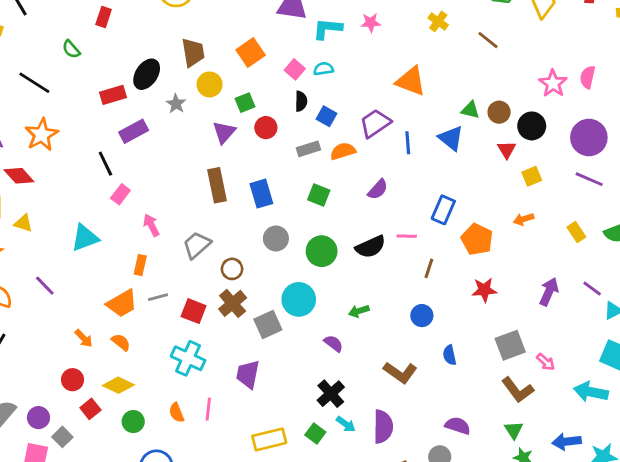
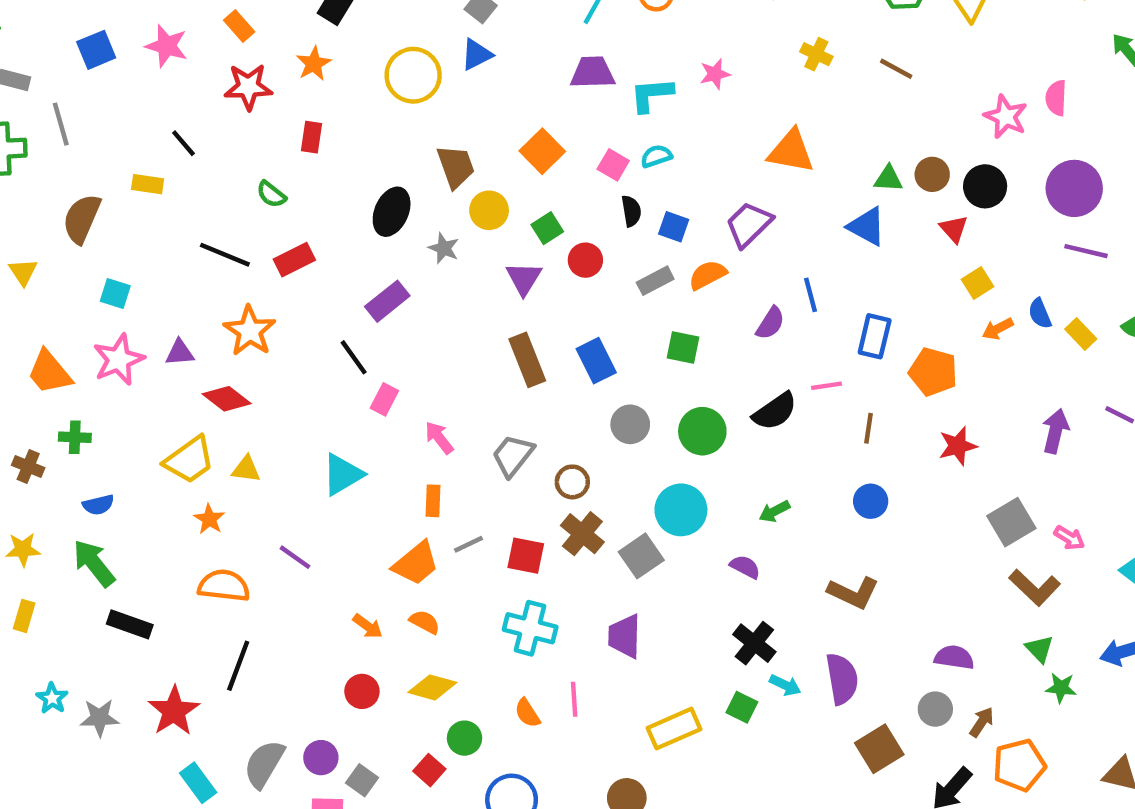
red rectangle: (113, 95) -> (294, 260), moved
blue line: (408, 143) -> (811, 295), moved
yellow square: (532, 176) -> (977, 283), moved
blue semicircle: (450, 355) -> (1040, 314), moved
red square: (90, 409) -> (429, 770), moved

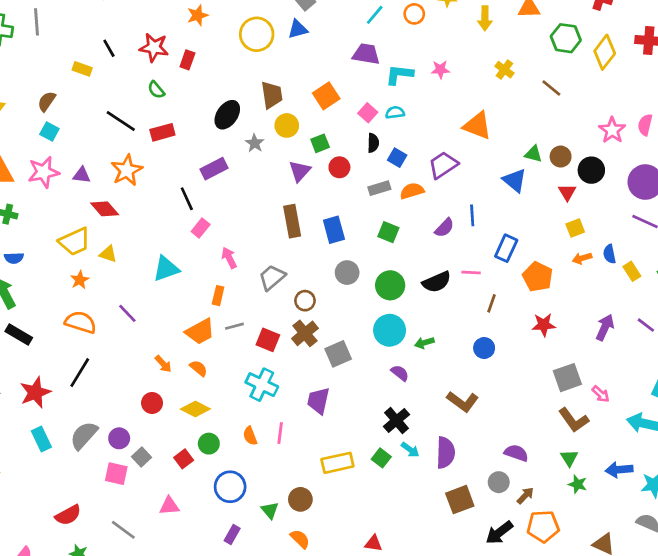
red star: (248, 87) -> (154, 47), moved
brown semicircle: (82, 219) -> (47, 101), moved, size x0.7
cyan circle: (681, 510) -> (390, 330), moved

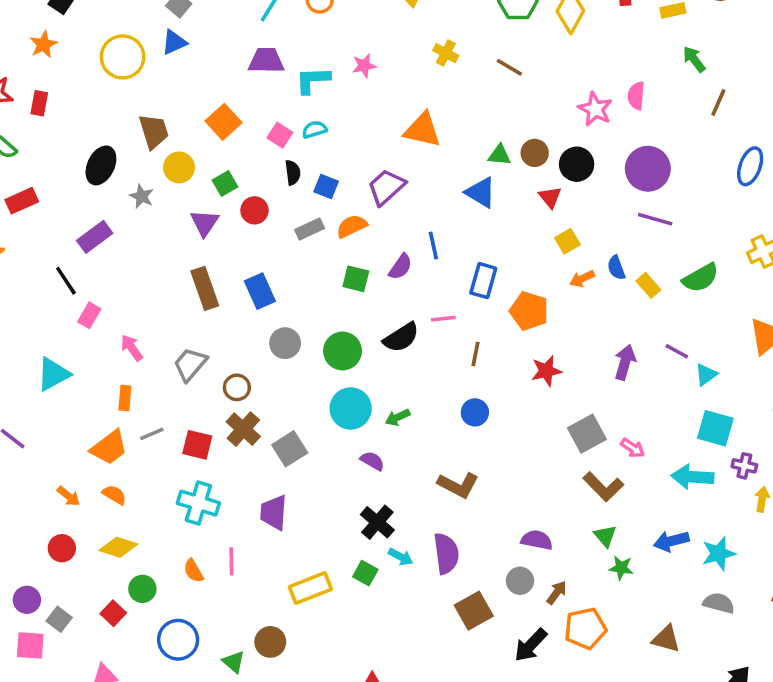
green square: (388, 232) -> (356, 279), moved

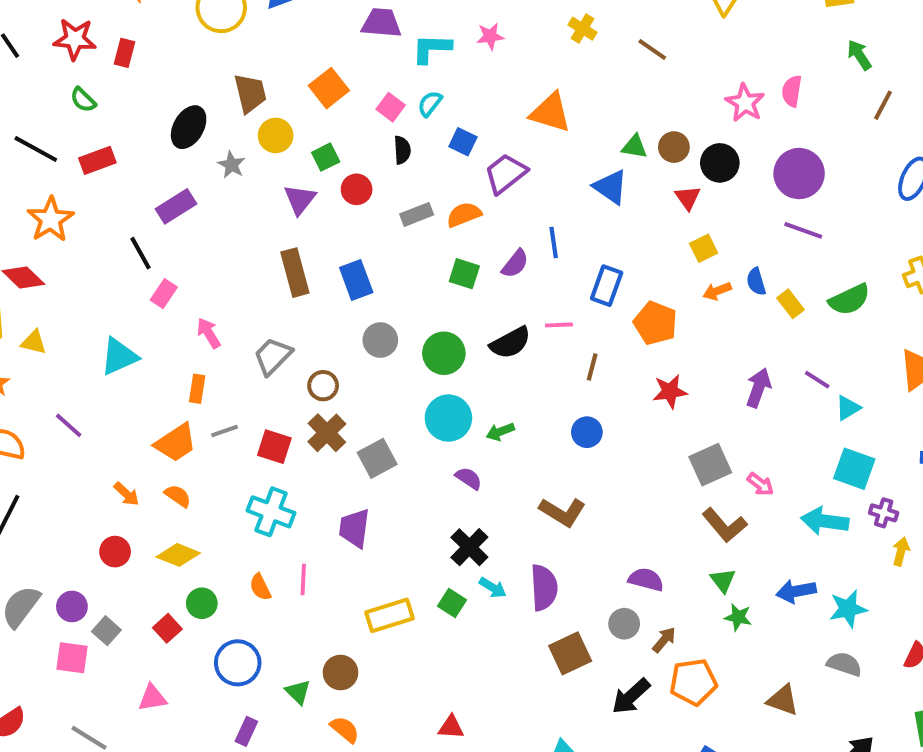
cyan semicircle: (315, 129) -> (430, 104), turned -40
blue square: (326, 187) -> (463, 142), moved

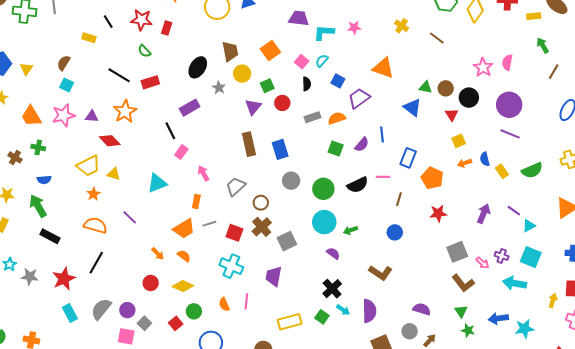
purple cross: (884, 513) -> (502, 256), moved

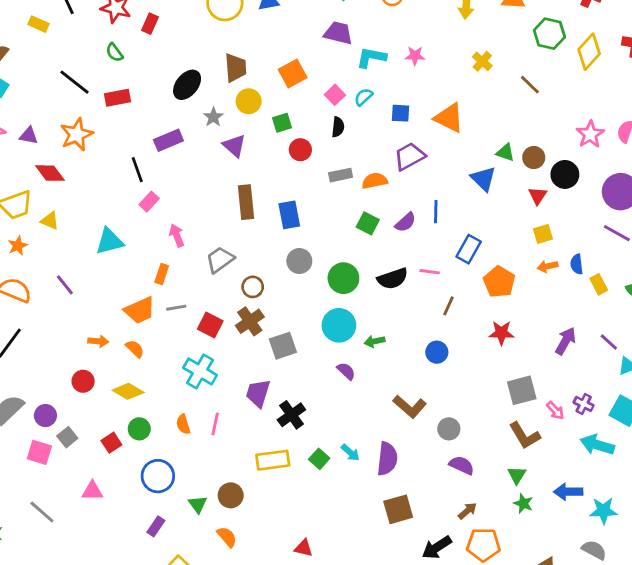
blue square: (338, 81) -> (400, 113), moved, turned -32
purple triangle: (253, 107) -> (234, 146), moved, turned -36
orange arrow: (158, 254) -> (98, 341), turned -48
black cross: (332, 289) -> (291, 415), moved
gray circle: (410, 331) -> (449, 429), moved

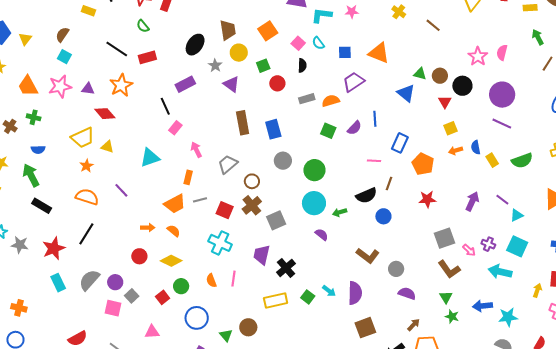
cyan semicircle: (363, 97) -> (318, 43), turned -80
black semicircle: (393, 279) -> (366, 195), moved

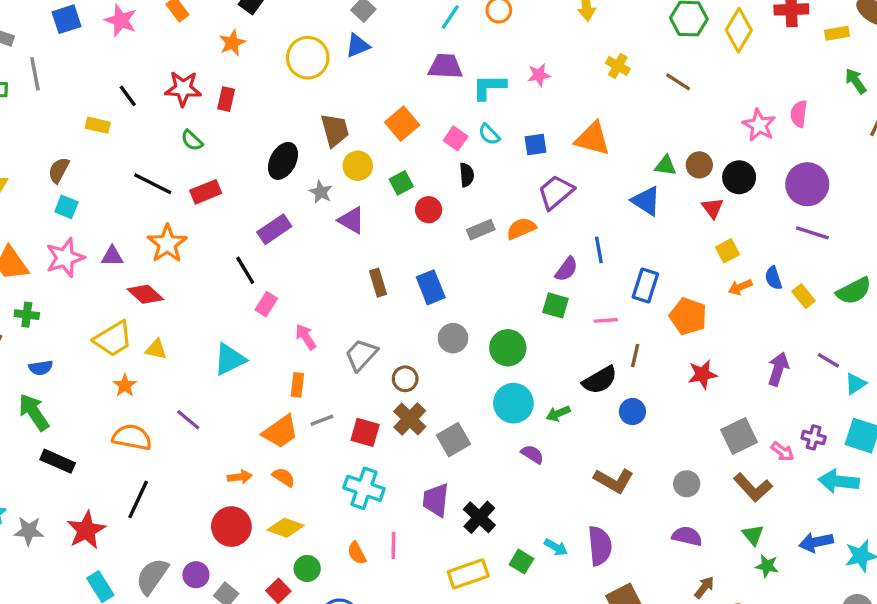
brown rectangle: (243, 123) -> (378, 283), size x0.7
green square: (328, 131) -> (555, 305), moved
red circle: (139, 256) -> (231, 527), size x1.5
gray circle: (396, 269) -> (687, 484), moved

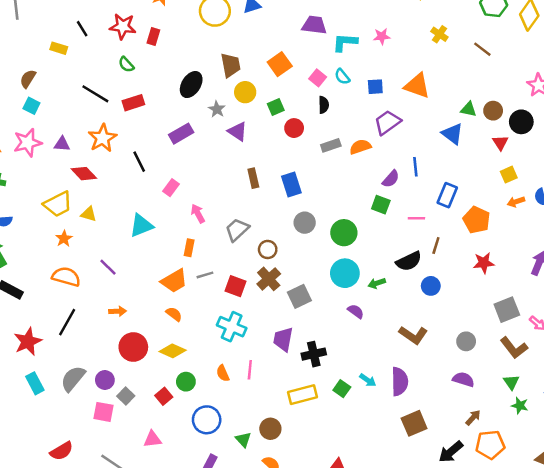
black line: (245, 270) -> (139, 162), moved
orange arrow: (240, 477) -> (118, 311), moved
black cross: (479, 517) -> (314, 354), turned 30

